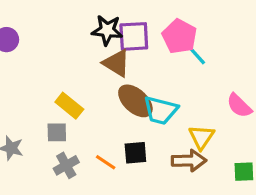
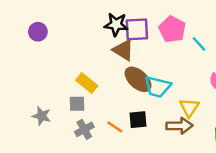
cyan line: (197, 55) -> (199, 44), moved

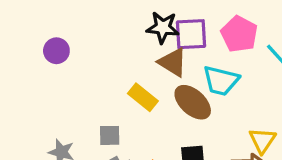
purple circle: (38, 32) -> (56, 51), moved
yellow rectangle: (87, 83) -> (143, 97), moved
cyan trapezoid: (158, 87) -> (221, 81), moved

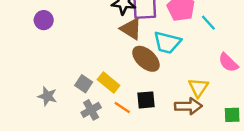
yellow rectangle: (143, 97) -> (109, 82), moved
gray square: (110, 135) -> (84, 84), turned 35

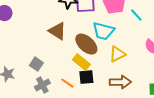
brown triangle: (131, 29) -> (57, 31), moved
yellow rectangle: (109, 82) -> (81, 62), moved
yellow triangle: (198, 87) -> (117, 54), moved, turned 30

